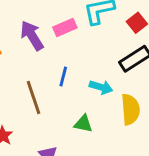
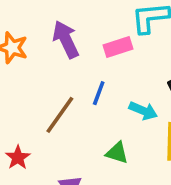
pink rectangle: (65, 27) -> (118, 47), moved
brown line: (34, 98) -> (60, 115), turned 48

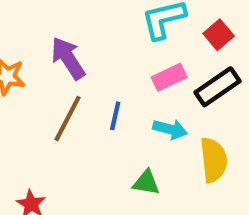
pink rectangle: (118, 47) -> (169, 77), moved
brown line: (60, 115) -> (67, 119), moved

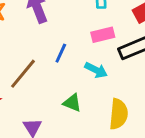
brown line: (67, 119) -> (23, 74), moved
yellow semicircle: (214, 160) -> (118, 114), moved

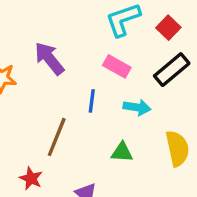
pink rectangle: (103, 35) -> (117, 66), moved, turned 60

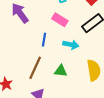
brown line: (57, 137) -> (35, 68), moved

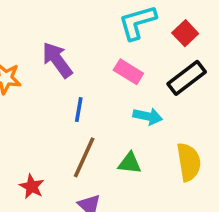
blue line: (44, 40) -> (79, 110), moved

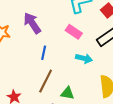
green triangle: (130, 163) -> (67, 93), moved

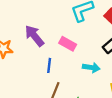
pink rectangle: (74, 32) -> (68, 44), moved

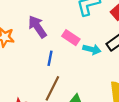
cyan arrow: (91, 67) -> (92, 49), moved

